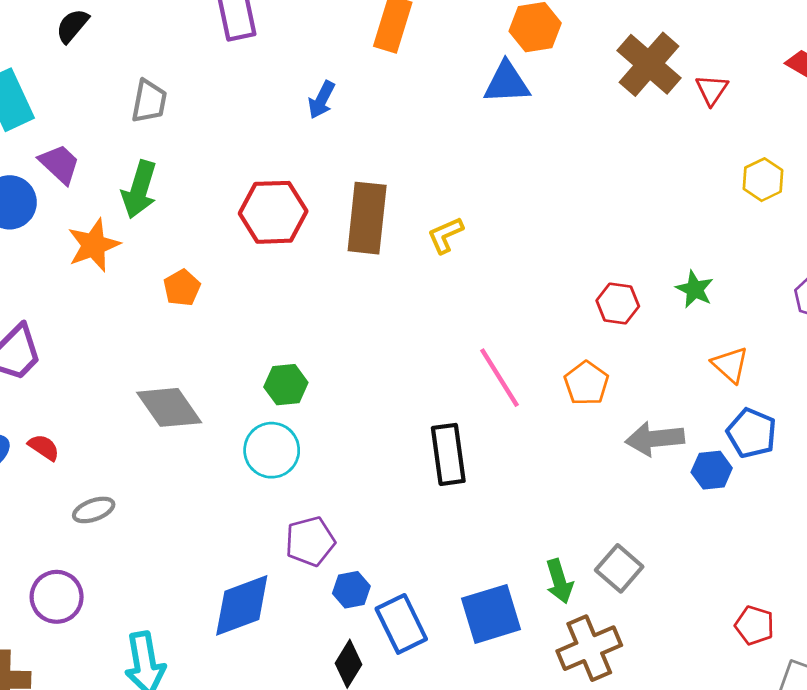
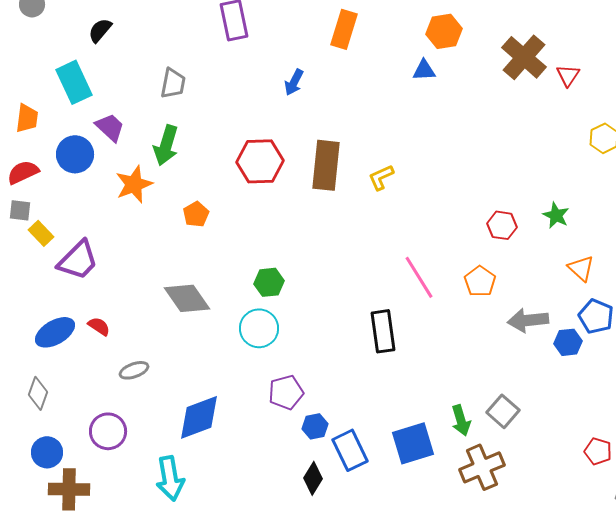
black semicircle: (72, 26) -> (100, 30), moved
blue triangle: (507, 83) -> (424, 70), size x0.7
blue diamond: (242, 605) -> (199, 417), moved

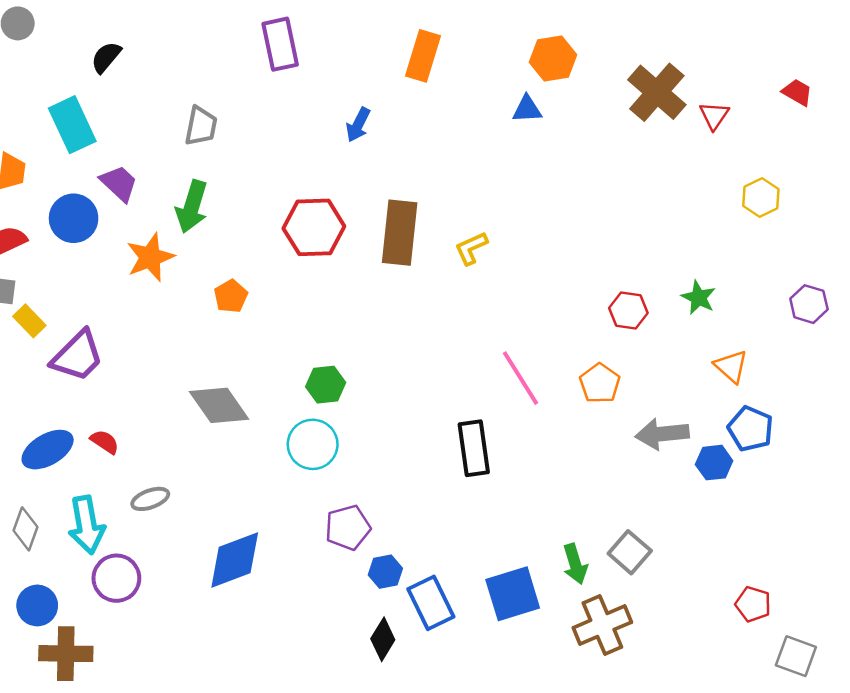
cyan arrow: (170, 478) -> (87, 525), moved

